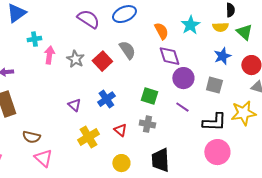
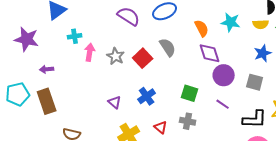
cyan star: (190, 25) -> (231, 22), turned -30

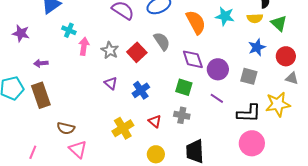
orange semicircle: (202, 28) -> (196, 22), size x1.4
cyan cross: (75, 36) -> (69, 30), turned 32
purple star: (27, 39) -> (21, 33), size x0.7
purple diamond: (210, 53) -> (193, 59), moved
purple triangle: (115, 102) -> (111, 83), moved

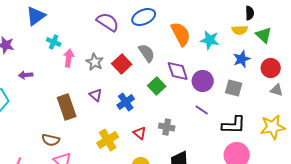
cyan star: (225, 16) -> (210, 40), moved
green square: (184, 87) -> (157, 86), moved, turned 30
brown rectangle: (41, 95) -> (67, 107), moved
yellow star: (278, 104) -> (273, 127), moved

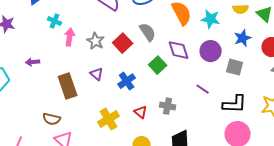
purple arrow: (26, 75) -> (33, 62), moved
purple circle: (203, 81) -> (211, 51), moved

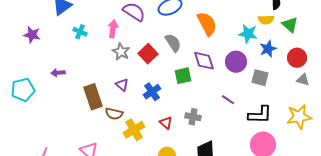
cyan star: (211, 19) -> (248, 34), moved
pink arrow: (70, 37) -> (113, 29), moved
green square: (158, 65) -> (183, 76), turned 30
brown semicircle: (52, 119) -> (114, 114), moved

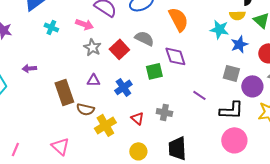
pink arrow: (113, 29) -> (84, 24), turned 102
gray semicircle: (173, 43) -> (144, 38), turned -30
purple circle: (236, 62) -> (252, 86), moved
purple triangle: (122, 85) -> (93, 80), turned -40

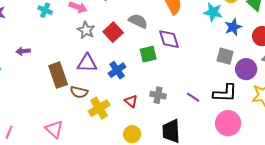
purple triangle: (93, 80) -> (87, 63), size x1.5
purple line: (199, 95) -> (193, 97), moved

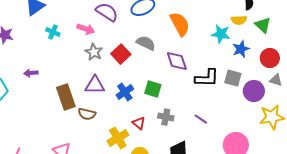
green square: (148, 54) -> (153, 89), moved, turned 30
black L-shape: (225, 93) -> (207, 78), moved
yellow cross: (99, 108) -> (118, 138), moved

